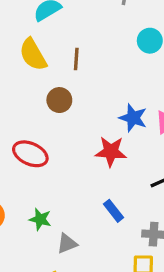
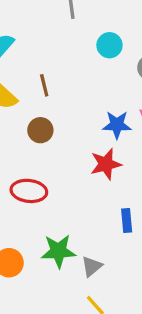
blue rectangle: (114, 211) -> (127, 220), turned 50
green star: (40, 219) -> (58, 251), size x1.5

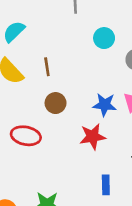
brown circle: (40, 130) -> (56, 103), moved
red ellipse: (29, 191) -> (26, 136), moved

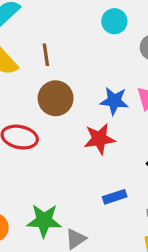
brown circle: (56, 103) -> (56, 98), size x1.4
blue rectangle: (106, 185) -> (115, 197), turned 72

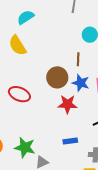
brown line: (46, 55) -> (78, 59), moved
brown circle: (56, 98) -> (57, 77), moved

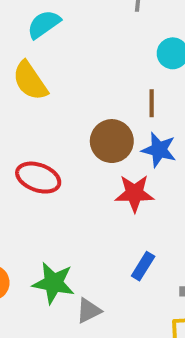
blue rectangle: (70, 141) -> (143, 266), turned -48

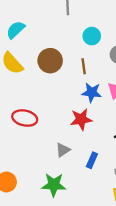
brown circle: (112, 141) -> (50, 61), moved
green star: (53, 283) -> (54, 185), moved
gray triangle: (89, 311) -> (63, 150), moved

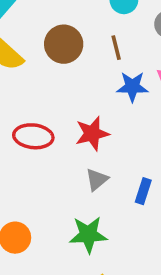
red star: (81, 119) -> (92, 134), moved

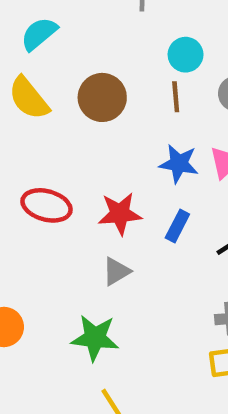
brown line: (116, 48) -> (176, 97), moved
blue rectangle: (143, 191) -> (177, 226), moved

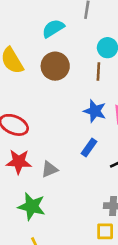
cyan semicircle: (39, 34) -> (53, 28), moved
red star: (120, 214) -> (19, 162), moved

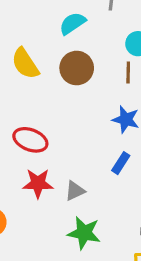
green star: (32, 206) -> (84, 233), moved

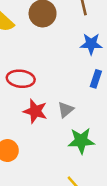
red star: (38, 183) -> (35, 111), turned 30

